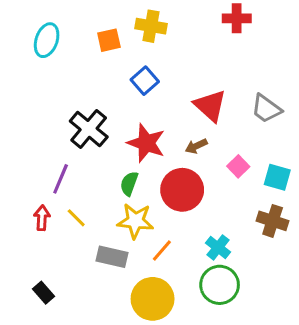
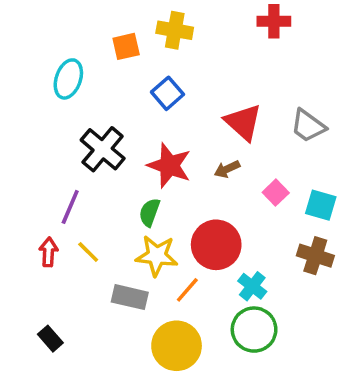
cyan ellipse: (47, 40) -> (68, 79), moved
red circle: (182, 190) -> (216, 245), moved

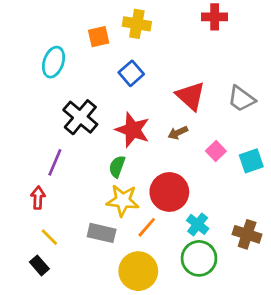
cyan square: (321, 205) -> (251, 161), turned -35
yellow line: (88, 252) -> (49, 237), moved
brown cross: (315, 256) -> (247, 234), moved

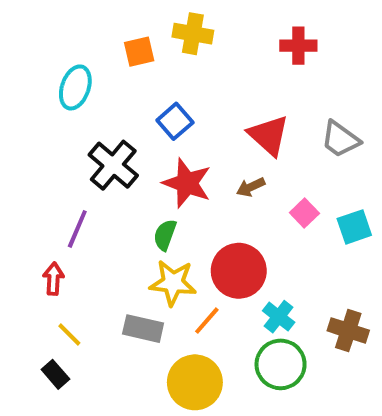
red cross: (215, 17) -> (298, 46), moved
blue square: (131, 73) -> (175, 121), moved

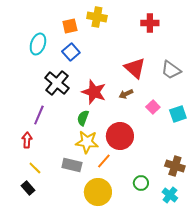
blue square: (175, 121) -> (71, 52), moved
cyan cross: (279, 317) -> (170, 195), moved
green circle: (281, 364) -> (141, 183), size x0.6

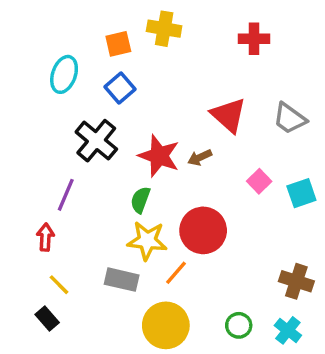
brown arrow: (126, 94) -> (200, 158), moved
green circle: (141, 183) -> (239, 325), moved

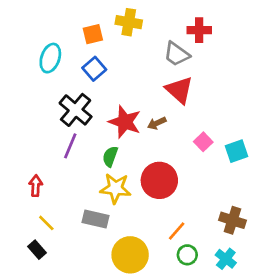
gray trapezoid: (290, 119) -> (177, 54), moved
purple line: (66, 195) -> (70, 146), moved
orange line: (176, 273) -> (177, 231), moved

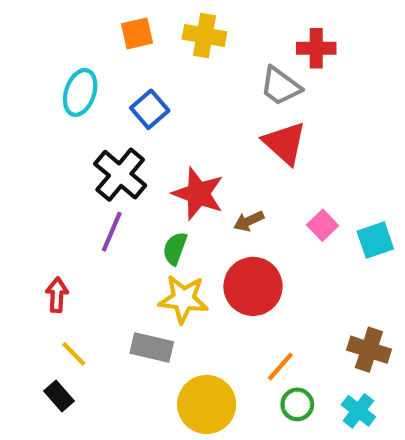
orange square: (93, 34) -> (137, 33), moved
brown arrow: (157, 123) -> (249, 221), moved

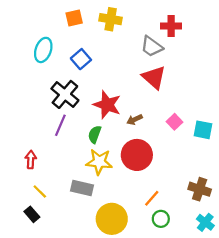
cyan square: (375, 240) -> (203, 130), turned 30
cyan cross: (358, 411) -> (205, 222), moved

